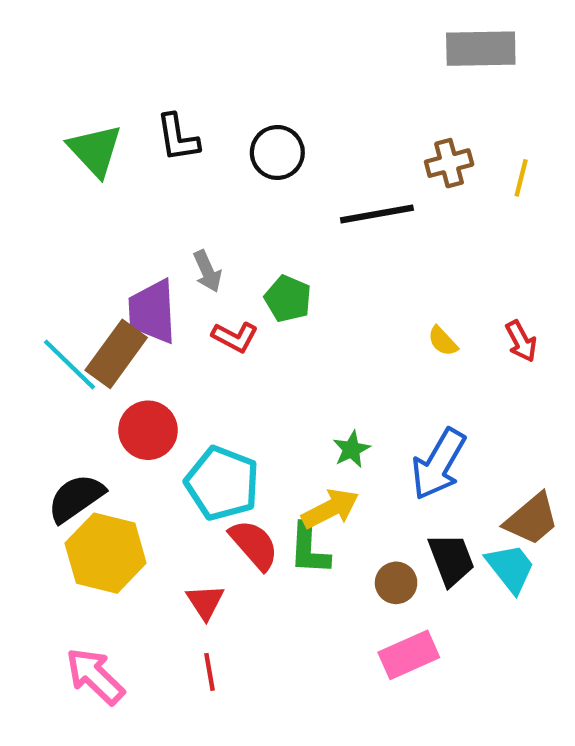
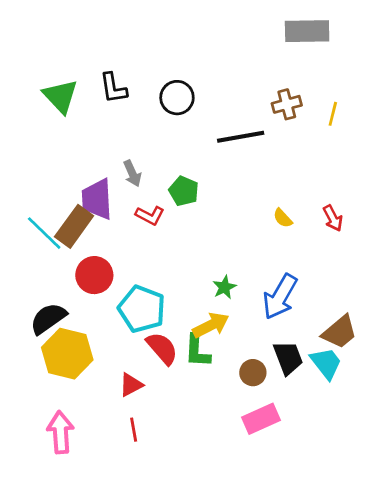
red triangle: (205, 602) -> (131, 385), turned 35
pink arrow: (95, 676) -> (60, 432), turned 42

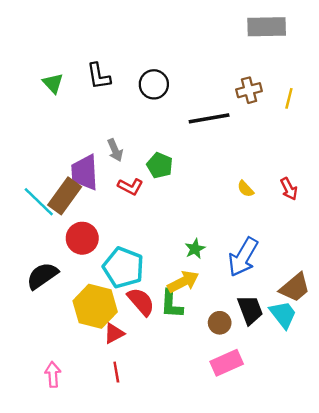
green triangle: (60, 96) -> (53, 83), size x0.7
yellow hexagon: (67, 354) -> (95, 306), moved
pink arrow: (60, 432) -> (53, 374), size x0.7

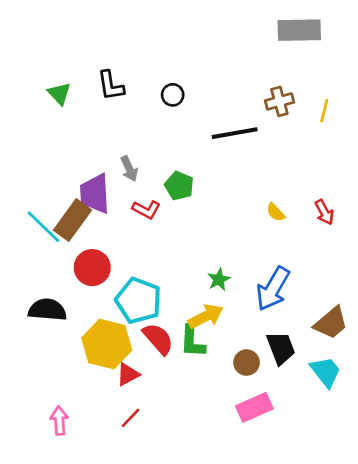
black circle: (154, 84) -> (173, 95), size x0.7
black semicircle: (42, 276) -> (47, 310), turned 40
cyan trapezoid: (283, 315) -> (326, 372), moved
red line: (116, 372) -> (130, 418), turned 54

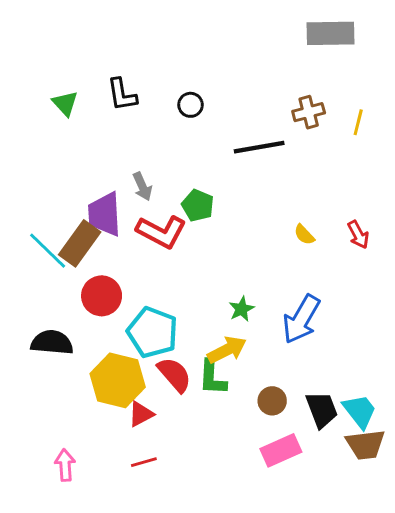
red L-shape: (146, 210) -> (161, 232), size x1.6
brown trapezoid: (331, 323) -> (365, 445), moved, turned 33
black trapezoid: (281, 348) -> (322, 410), moved
red line: (130, 418) -> (144, 462), turned 30

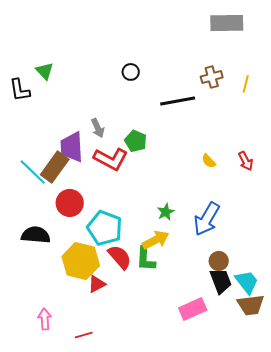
black L-shape: (122, 95) -> (20, 90), moved
brown circle: (272, 401) -> (219, 261), moved
red line: (144, 462) -> (84, 335), moved

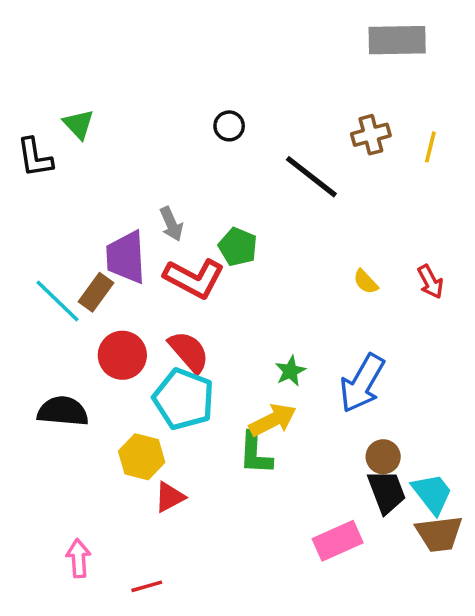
black line: (178, 101) -> (311, 177), turned 48
brown rectangle: (55, 167) -> (96, 292), size x0.7
red semicircle: (120, 257) -> (189, 352), moved
yellow hexagon: (81, 261) -> (142, 457), size x0.7

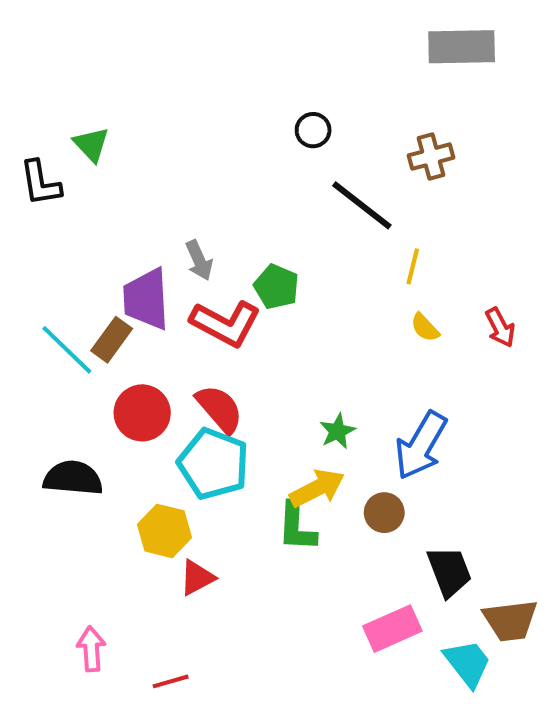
black circle: (229, 126) -> (313, 130), moved
yellow line: (430, 147) -> (413, 266), moved
brown circle: (383, 457) -> (384, 513), moved
cyan trapezoid: (432, 494) -> (468, 663), moved

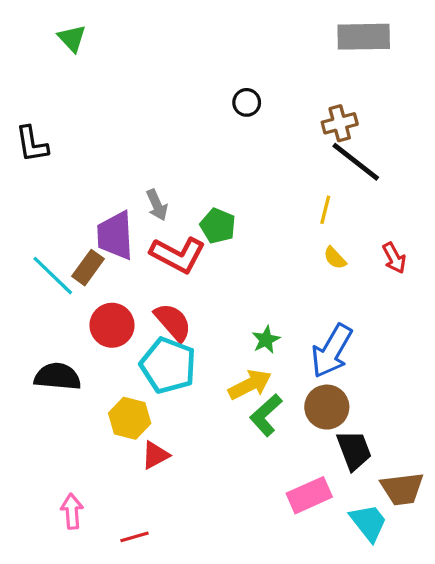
green triangle: (91, 144) -> (72, 38), moved
black line: (362, 205) -> (356, 162), moved
brown circle: (384, 513) -> (327, 407), moved, size x1.4
green L-shape: (297, 527) -> (266, 415), moved, turned 45

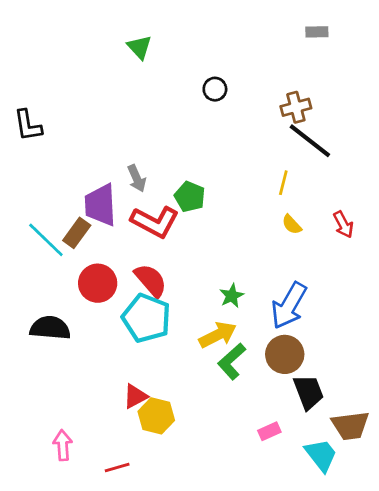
gray rectangle: (364, 37) -> (317, 32), size x0.5
green triangle: (72, 38) -> (140, 47), moved
yellow hexagon: (130, 418) -> (156, 416), moved
pink rectangle: (309, 495) -> (269, 431), size x0.6

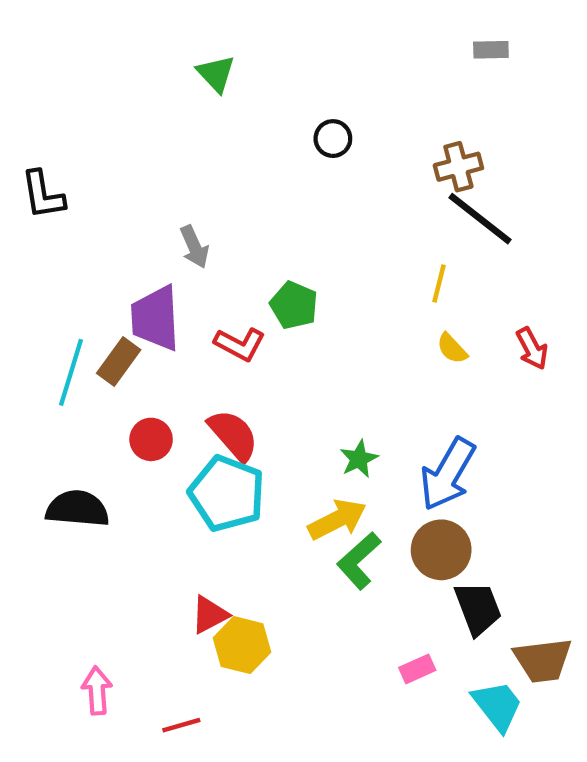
gray arrow: (137, 178) -> (194, 247), moved
red L-shape: (155, 222) -> (240, 344), size x0.7
cyan line: (46, 240) -> (71, 372), turned 63
red circle: (98, 283) -> (151, 439), size x0.7

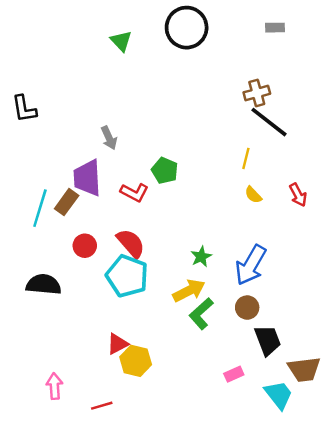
black circle: (333, 139) -> (187, 28), moved, size x2.0
brown circle: (441, 550) -> (247, 308), size x0.7

